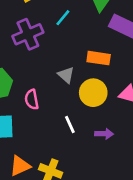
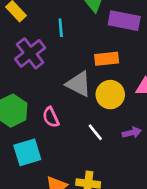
cyan line: (63, 18) -> (61, 28), turned -30
gray triangle: (66, 75) -> (79, 84), size x1.5

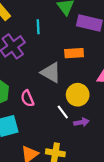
yellow circle: (110, 95) -> (78, 95), moved
purple arrow: (132, 133) -> (81, 122), moved

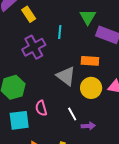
yellow circle: (78, 95) -> (91, 88), moved
pink semicircle: (27, 98) -> (41, 108), moved

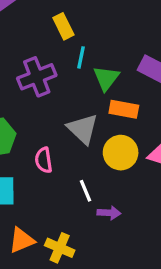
yellow rectangle: (29, 14) -> (63, 26), moved
green triangle: (88, 17) -> (106, 78), moved
pink semicircle: (41, 108) -> (44, 160), moved

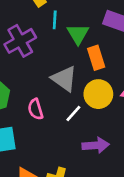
orange rectangle: (124, 109) -> (96, 58), turned 70
white line: (86, 191) -> (73, 114), moved, turned 72
purple arrow: (109, 213) -> (96, 145), size x1.4

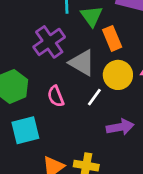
purple cross: (20, 41) -> (49, 42), moved

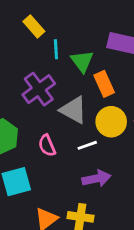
white line: (94, 97) -> (87, 145), turned 36
purple arrow: (120, 127) -> (96, 179), moved

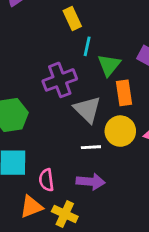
pink semicircle: (47, 145) -> (46, 180), moved

